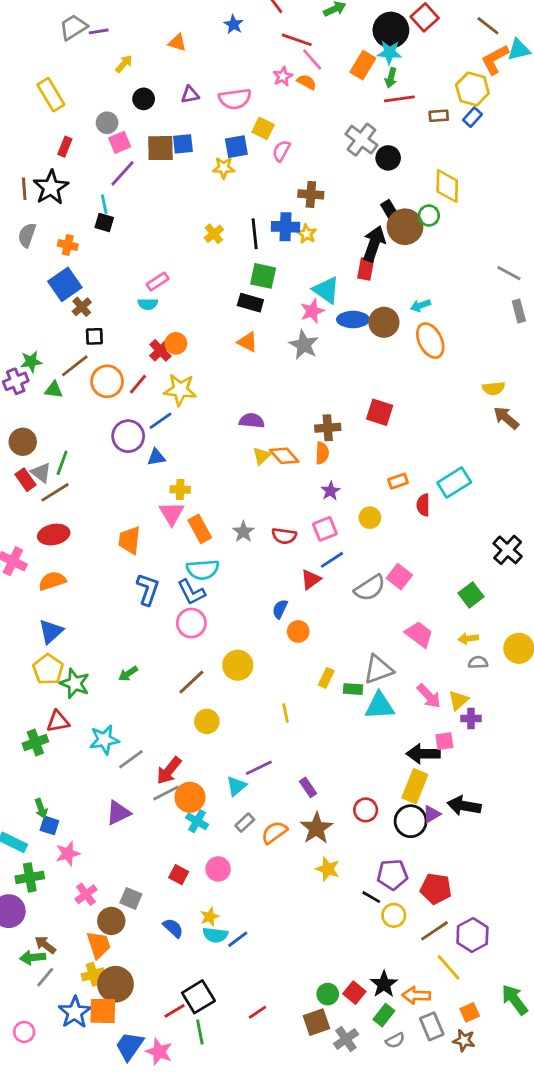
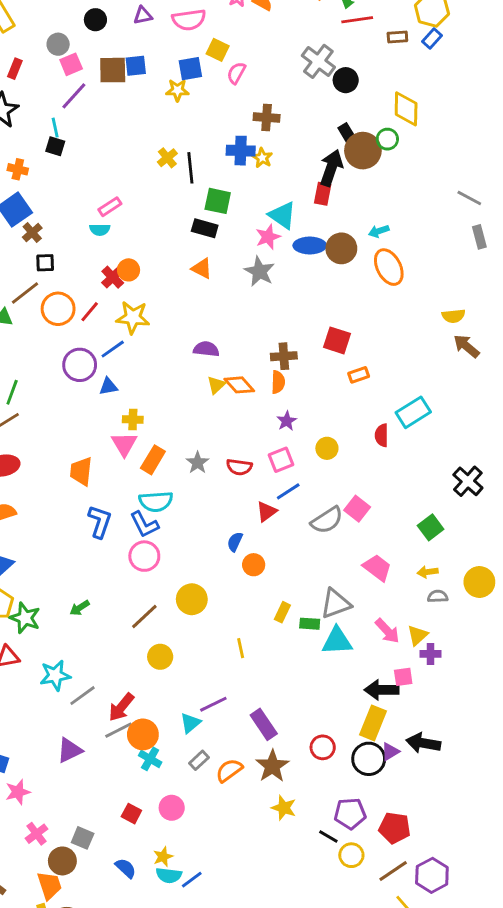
black line: (255, 234) -> (190, 168), moved
orange rectangle: (398, 481) -> (359, 375), moved
orange rectangle: (200, 529) -> (153, 460), turned 60
purple rectangle: (308, 787) -> (264, 724), size x1.5

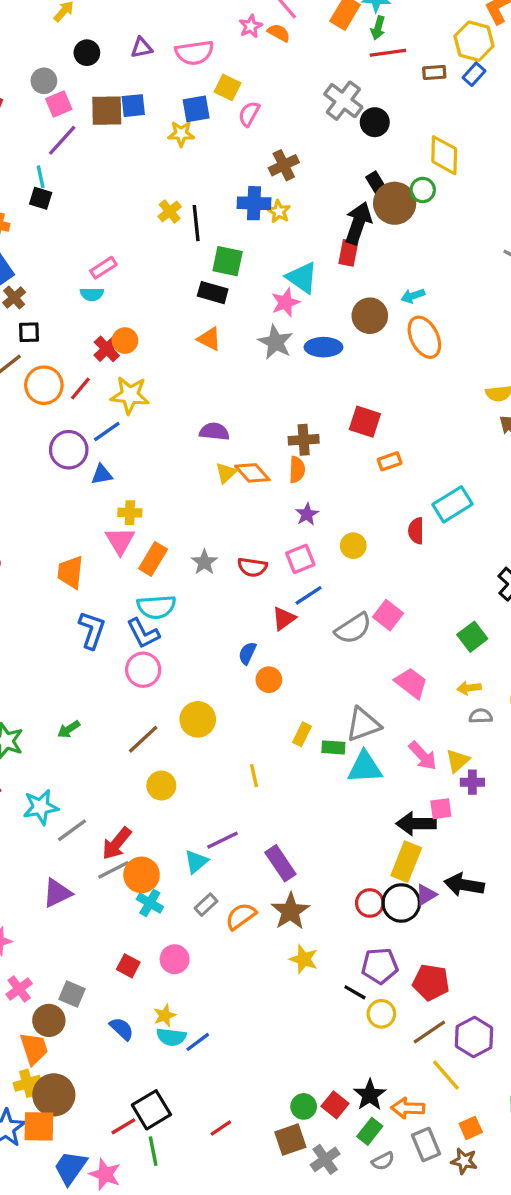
brown cross: (267, 118) -> (284, 165), turned -30
blue ellipse: (310, 246) -> (323, 347), moved
red circle: (323, 747) -> (370, 903), moved

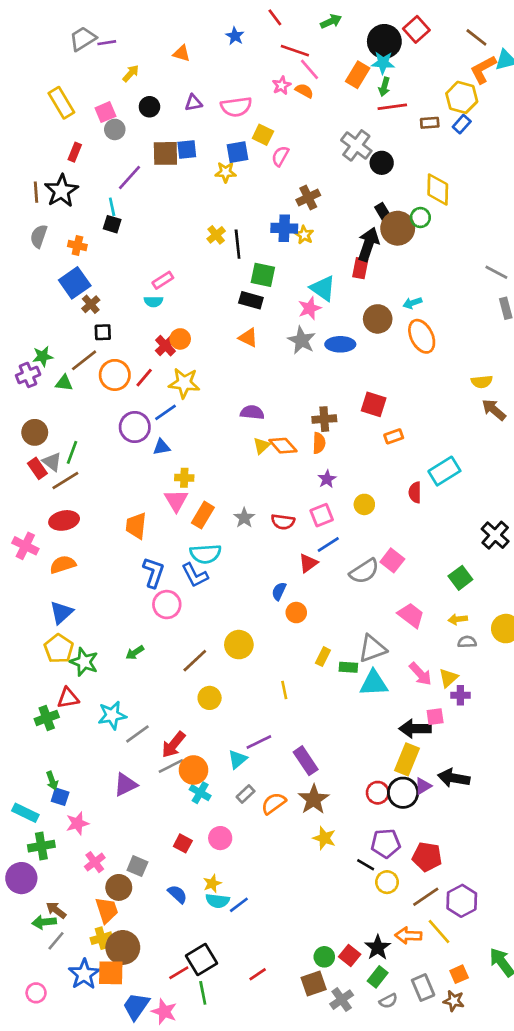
pink square: (59, 104) -> (105, 112), moved
pink circle: (143, 670) -> (167, 605), moved
orange arrow: (408, 1108) -> (408, 935), moved

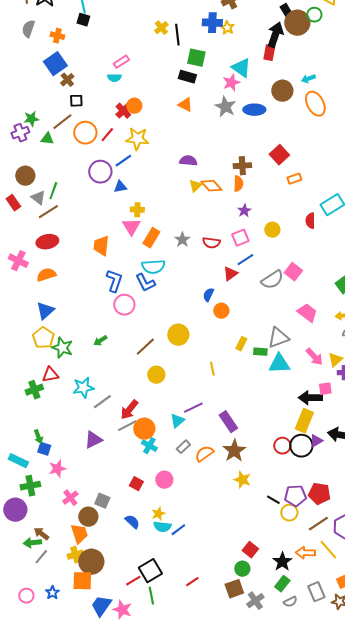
red square: (374, 404) -> (279, 155), turned 30
red rectangle: (37, 468) -> (13, 203), moved
purple pentagon: (386, 843) -> (295, 496), moved
red square: (350, 955) -> (250, 550), moved
blue star: (84, 974) -> (52, 593), moved, size x0.6

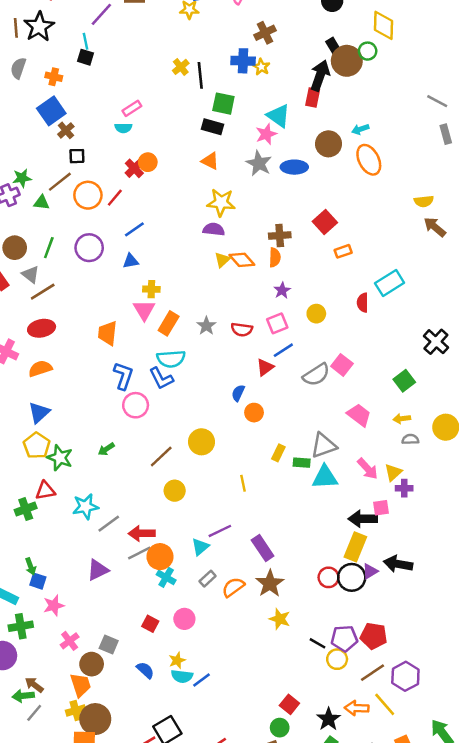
yellow star: (137, 139) -> (221, 202), moved
purple circle: (100, 172) -> (89, 248), moved
green line: (53, 191) -> (49, 248), moved
red arrow: (129, 410) -> (142, 533), turned 50

